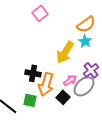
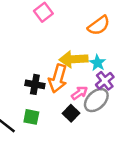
cyan star: (85, 41) -> (98, 63), moved
yellow arrow: (65, 52) -> (73, 59), turned 55
orange arrow: (46, 84) -> (58, 78), moved

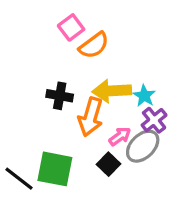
orange semicircle: (99, 25) -> (94, 45), moved
black cross: (35, 84) -> (60, 96), moved
green square: (31, 117) -> (55, 169), size x1.6

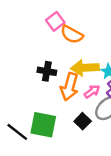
orange semicircle: (94, 45) -> (72, 34), turned 65
pink arrow: (120, 136) -> (92, 91), moved

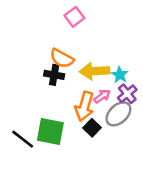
pink square: (55, 21) -> (74, 17), moved
orange semicircle: (72, 34) -> (62, 58), moved
orange arrow: (69, 87) -> (84, 106), moved

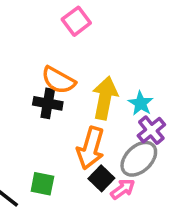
yellow arrow: (95, 71) -> (105, 98), turned 104
pink arrow: (102, 96) -> (123, 189), moved
green square: (50, 132) -> (42, 184), size x0.6

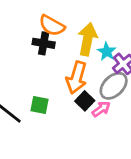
cyan star: (141, 103) -> (107, 52), moved

